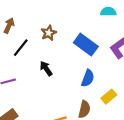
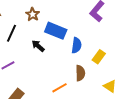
blue rectangle: (86, 45) -> (56, 31), moved

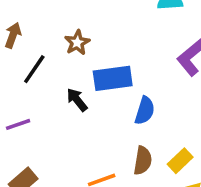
blue rectangle: (56, 31) -> (113, 78), turned -40
yellow rectangle: (99, 57) -> (180, 161), moved

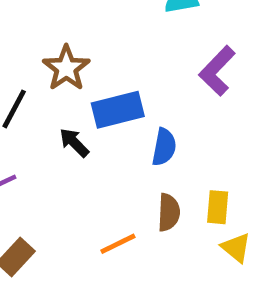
brown star: (77, 43) -> (66, 68), size x1.4
yellow rectangle: (180, 161) -> (218, 207), turned -35

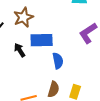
blue semicircle: (164, 147) -> (58, 61), turned -35

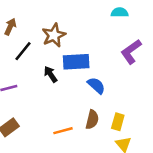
blue semicircle: (58, 61) -> (96, 86), turned -35

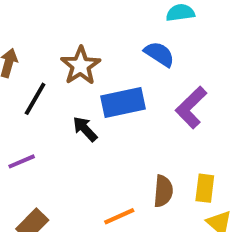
purple L-shape: (131, 52) -> (191, 107), moved
blue semicircle: (96, 86) -> (159, 54), moved

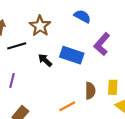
black line: (35, 99) -> (17, 46), turned 48
blue rectangle: (123, 102) -> (72, 55), moved, turned 35
purple line: (22, 161) -> (12, 80), turned -48

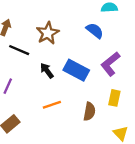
black line: (17, 46) -> (19, 50), turned 30
yellow rectangle: (113, 87) -> (114, 98), moved
orange line: (67, 106) -> (52, 105), moved

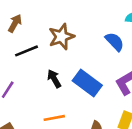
black line: (19, 50) -> (26, 51), turned -54

